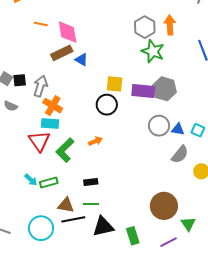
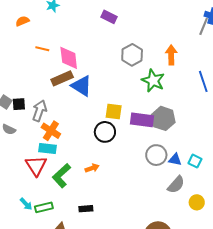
gray hexagon: (145, 27) -> (132, 55), moved
blue triangle: (81, 60) -> (82, 86), size x1.6

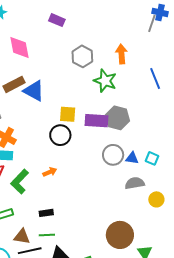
pink diamond: (69, 58) -> (20, 48), moved
gray semicircle: (176, 185) -> (135, 183), turned -138

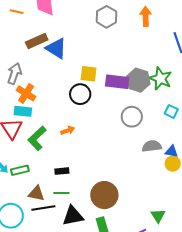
green star: (105, 81) -> (160, 79), moved
blue triangle: (132, 158) -> (171, 151), moved
cyan square: (152, 158) -> (171, 111), moved
brown circle: (120, 235) -> (104, 195), moved

